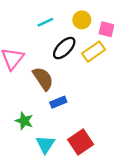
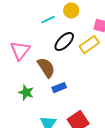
yellow circle: (82, 20) -> (71, 11), moved
green star: (24, 121) -> (26, 93), moved

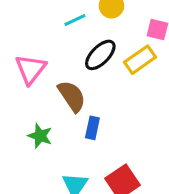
blue rectangle: (59, 88) -> (92, 128), turned -56

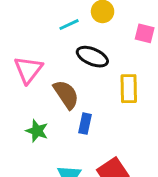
black ellipse: (100, 55) -> (92, 57), turned 68
yellow rectangle: (140, 60) -> (129, 89), moved, turned -56

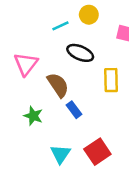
blue rectangle: (85, 124) -> (74, 110), turned -49

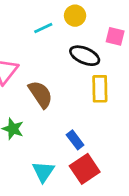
black ellipse: (80, 53) -> (85, 56), moved
blue rectangle: (74, 110) -> (75, 140), moved

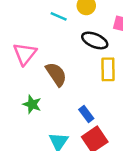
cyan line: (43, 28) -> (59, 16), turned 49

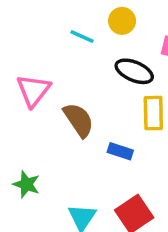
green star: (32, 104) -> (26, 184), moved
blue rectangle: (86, 114) -> (120, 151), moved, turned -35

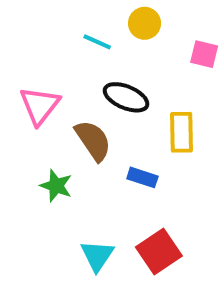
black ellipse: (134, 71) -> (126, 97), moved
green star: (26, 184) -> (56, 186), moved

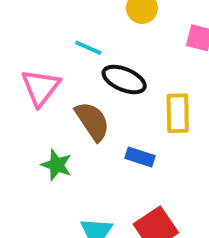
cyan line: (97, 42) -> (88, 48), moved

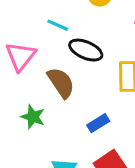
blue rectangle: (140, 157) -> (98, 123), moved, turned -50

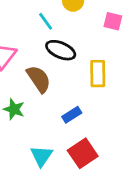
cyan line: (58, 25) -> (46, 21), moved, turned 30

